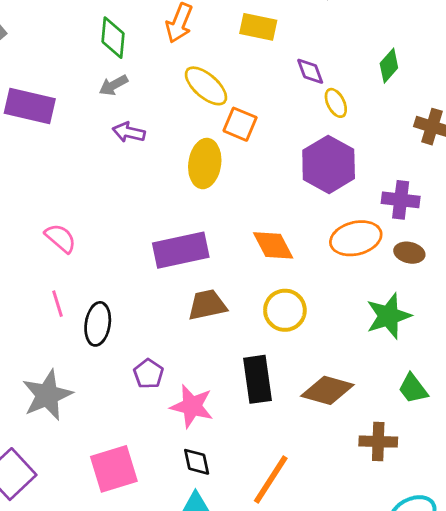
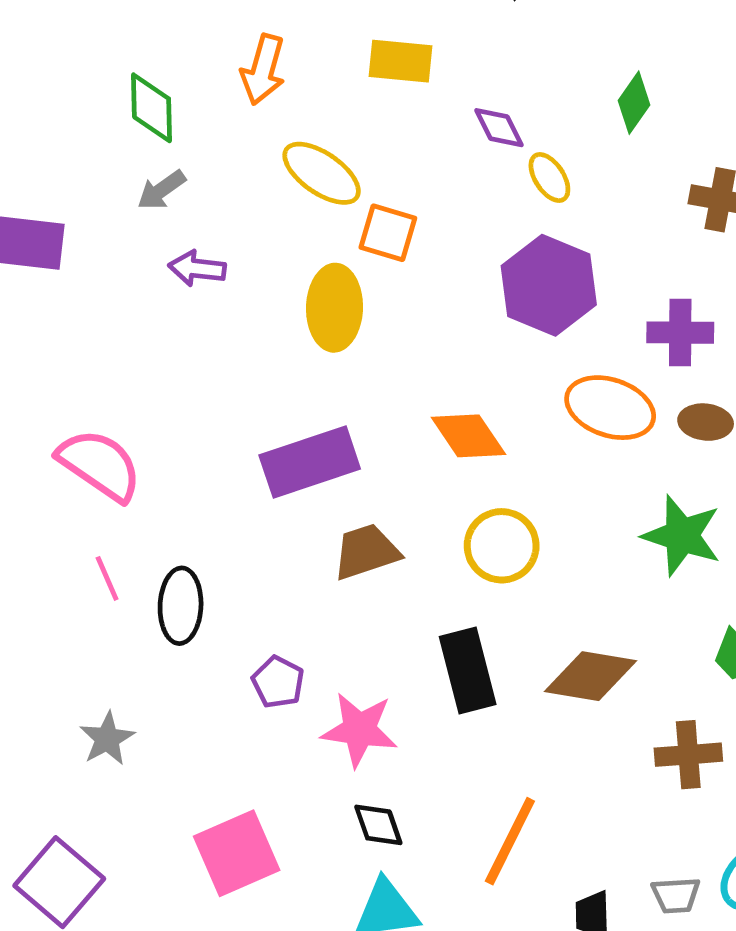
pink semicircle: (61, 238) -> (100, 465), size x1.5
orange ellipse: (356, 238) -> (610, 408), turned 39
green star: (389, 316) -> (682, 536), turned -30
gray star: (47, 395) -> (107, 739), size x0.6

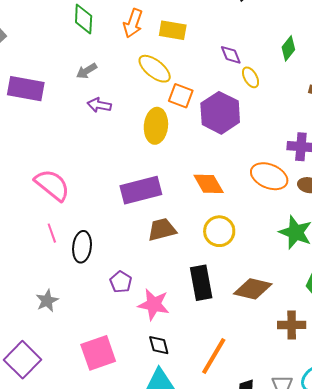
yellow rectangle: (400, 61) -> (173, 30), moved
green diamond: (152, 108) -> (84, 19), moved
purple hexagon: (549, 285) -> (220, 113), moved

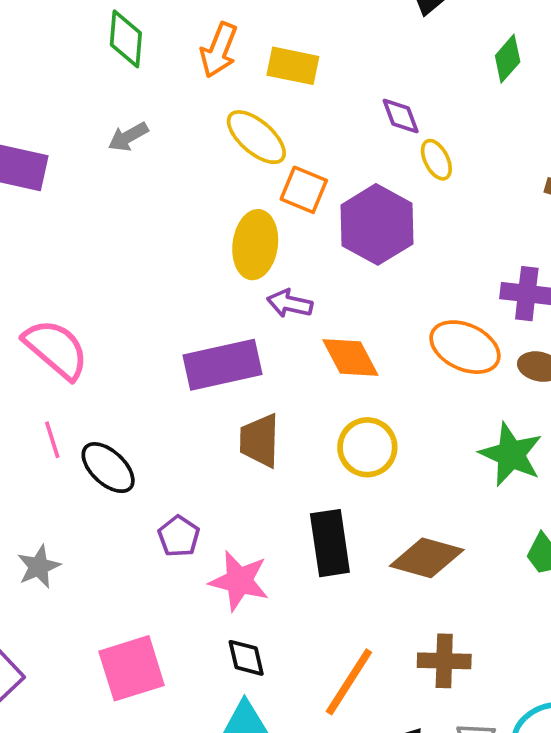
green diamond: (288, 48) -> (508, 59), moved
purple arrow: (99, 105) -> (290, 303), moved
brown trapezoid: (162, 230) -> (260, 440), turned -76
black ellipse: (82, 247) -> (108, 468), turned -56
brown cross: (292, 325) -> (444, 661), moved

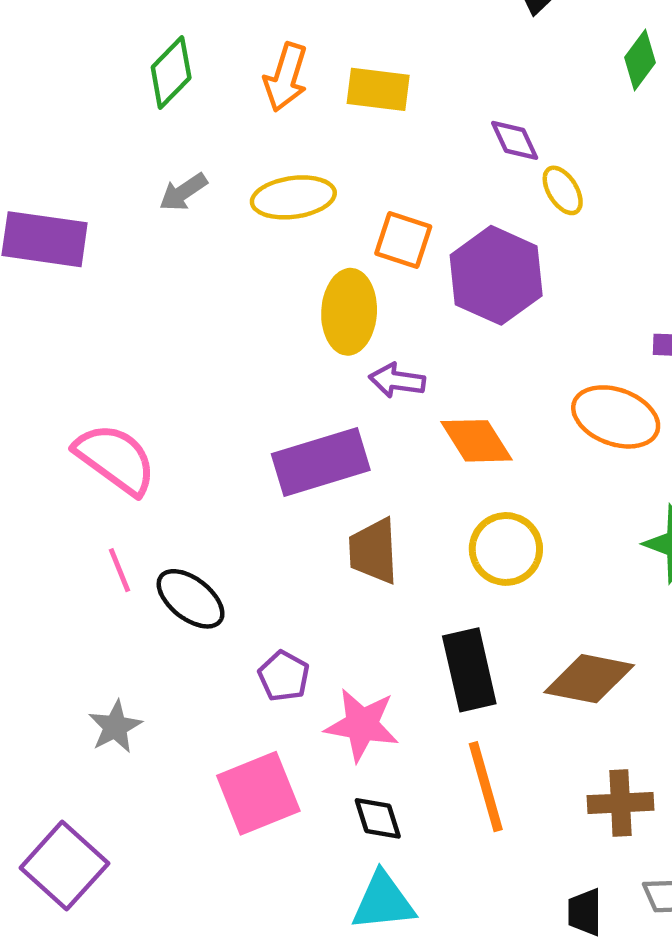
green diamond: (126, 39) -> (171, 72), turned 44
yellow ellipse: (256, 137) -> (293, 197), moved, turned -44
pink square: (132, 668) -> (258, 793), moved
orange line: (349, 682) -> (486, 787), moved, turned -44

